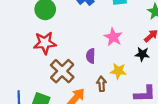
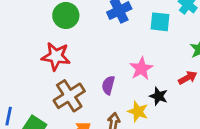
black star: (142, 54) -> (159, 96), moved

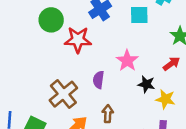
red star: (56, 56) -> (78, 40), moved
yellow star: (138, 112) -> (165, 99), moved

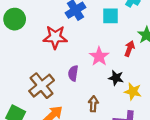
green circle: (51, 20) -> (15, 19), moved
red arrow: (171, 64) -> (130, 49), moved, turned -35
brown arrow: (108, 114) -> (93, 104), moved

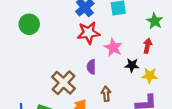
red star: (55, 37) -> (89, 33), moved
red arrow: (130, 49) -> (147, 46), moved
brown arrow: (93, 104) -> (106, 94), moved

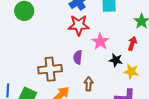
brown cross: (64, 83) -> (50, 69), turned 35

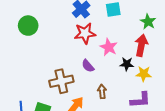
red arrow: (132, 44) -> (141, 45), size x1.5
purple semicircle: (78, 57) -> (88, 66), turned -40

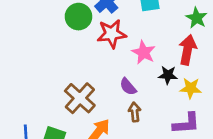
green circle: (28, 26) -> (78, 17), moved
purple semicircle: (88, 66) -> (128, 87), moved
brown cross: (61, 81) -> (80, 98), turned -35

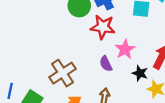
purple semicircle: (128, 87) -> (106, 64), moved

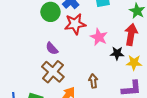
purple semicircle: (106, 64) -> (52, 48), moved

